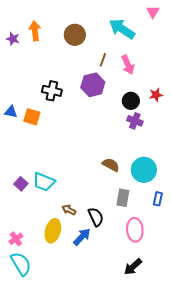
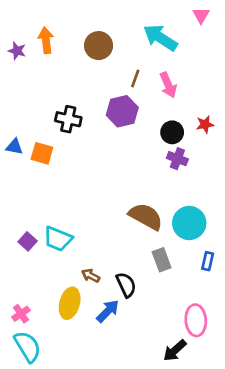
brown semicircle: (111, 165) -> (146, 216), size x1.5
gray rectangle: (123, 198) -> (162, 260), turned -30
pink ellipse: (135, 230) -> (196, 320), moved

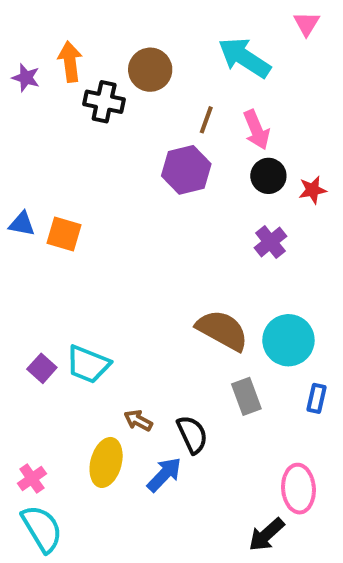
black cross: (68, 119) -> (104, 102), moved
black circle: (172, 132) -> (268, 176), moved
purple cross: (177, 159) -> (270, 242), turned 30

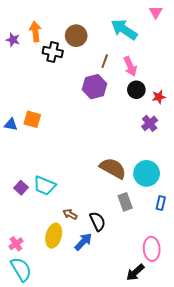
blue triangle: (22, 224) -> (11, 124), moved
purple cross: (270, 242) -> (150, 123), moved

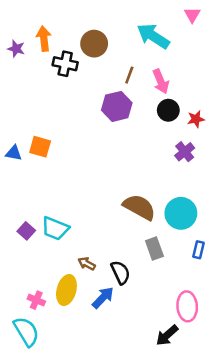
pink cross: (16, 244) -> (36, 300), moved, turned -32

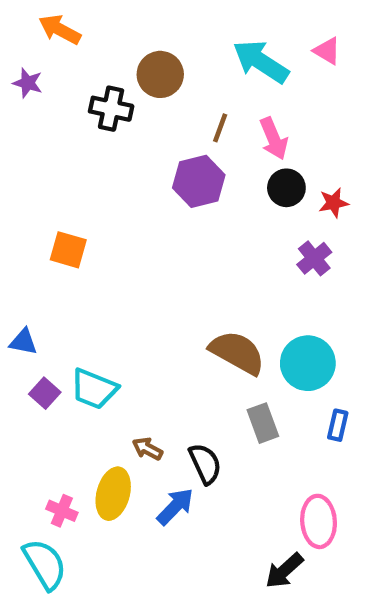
pink triangle: (192, 15) -> (327, 51), moved, turned -30
orange arrow: (44, 39) -> (60, 30), moved, turned -55
blue triangle: (14, 153) -> (23, 342), moved

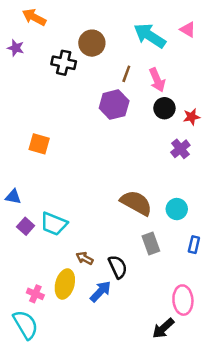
cyan circle: (308, 363) -> (177, 209), size x0.7

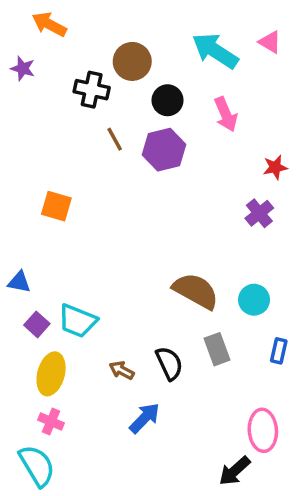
brown line: (126, 74) -> (115, 139), moved, turned -49
black circle: (164, 108) -> (168, 100), moved
black semicircle: (118, 267) -> (169, 363), moved
yellow ellipse: (65, 284) -> (51, 374), moved

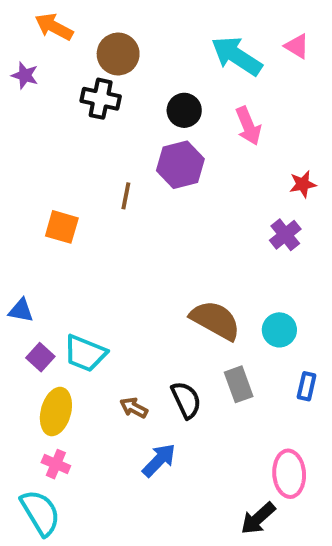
brown circle: (132, 61) -> (118, 54), moved
brown line: (115, 139) -> (126, 196), moved, turned 40

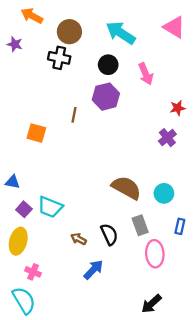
pink triangle: (297, 46) -> (174, 27), size x1.5
cyan arrow: (237, 56) -> (121, 33), moved
yellow ellipse: (56, 412) -> (18, 241), moved
pink ellipse: (289, 474) -> (155, 254), moved

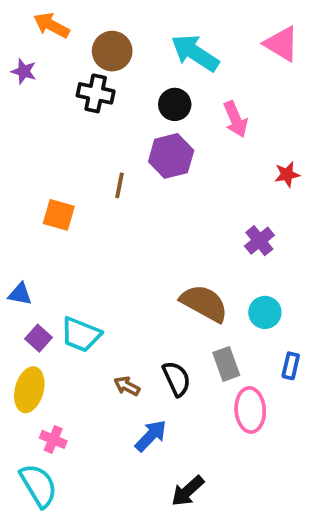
purple cross: (167, 138) -> (259, 241), moved
black arrow: (151, 304) -> (188, 491), moved

